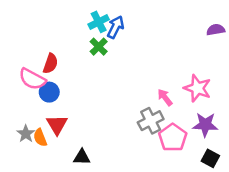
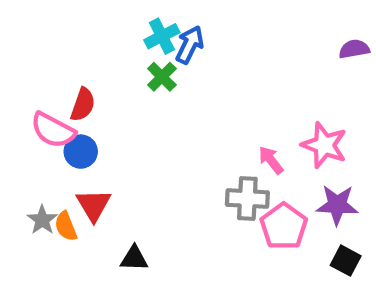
gray cross: (151, 121) -> (247, 199), turned 30

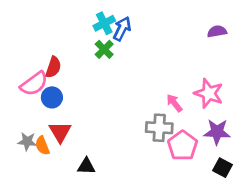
purple semicircle: (354, 49) -> (217, 31), moved
pink semicircle: (53, 130) -> (34, 84), turned -64
gray star: (42, 220) -> (27, 141), turned -30

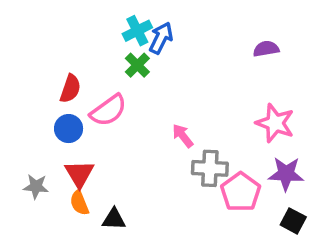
purple semicircle: (217, 31) -> (266, 49), moved
pink semicircle: (34, 84) -> (108, 110), moved
pink arrow: (174, 103) -> (183, 136), moved
orange semicircle: (42, 146) -> (79, 203), moved

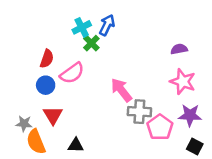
cyan cross: (137, 31) -> (82, 27), moved
purple semicircle: (266, 49) -> (179, 49), moved
pink arrow: (183, 136) -> (121, 90), size x1.5
orange semicircle: (79, 203) -> (36, 142), moved, size x1.5

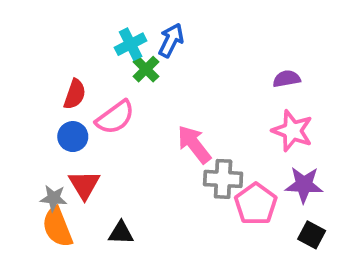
gray star: (24, 124) -> (54, 198), moved

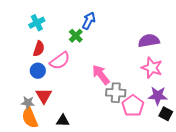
cyan cross: (131, 44) -> (37, 23), moved
purple semicircle: (287, 79) -> (149, 41), size x1.5
black square: (312, 235) -> (166, 114), moved

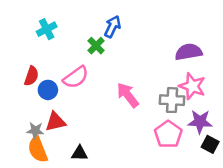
red semicircle: (39, 49) -> (31, 76), moved
gray cross: (116, 93) -> (172, 100), moved
red triangle: (44, 96) -> (55, 122), turned 48

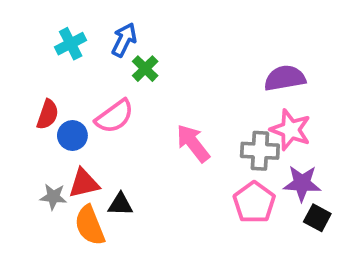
blue arrow: (113, 27) -> (124, 40), moved
orange semicircle: (38, 150) -> (90, 225), moved
black triangle: (80, 153) -> (120, 204), moved

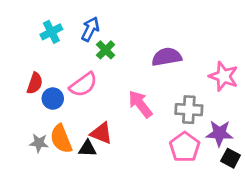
purple semicircle: (285, 78) -> (167, 57), moved
pink star: (291, 130) -> (224, 76), moved
red triangle: (84, 183) -> (101, 133), moved, turned 35
orange semicircle: (90, 225) -> (61, 139), moved

